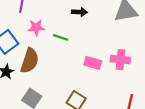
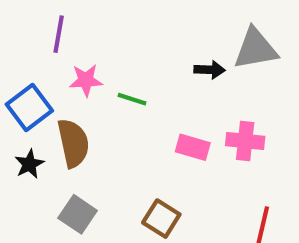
black arrow: (79, 12) -> (210, 70), moved
brown semicircle: (30, 61) -> (73, 143), turned -30

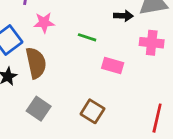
green line: (132, 99) -> (87, 37), moved
pink cross: (245, 141) -> (152, 43), moved

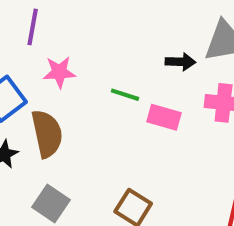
pink rectangle: (113, 66) -> (164, 117), moved

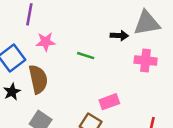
pink rectangle: (164, 117) -> (109, 102), moved, turned -36

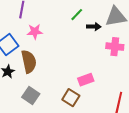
green line: (86, 56) -> (77, 15), moved, turned -64

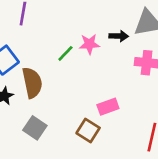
green line: (77, 15) -> (65, 53), moved
pink star: (35, 32) -> (89, 44), moved

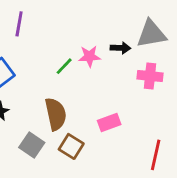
brown semicircle: (32, 83) -> (56, 114), moved
brown square: (88, 130) -> (71, 146), moved

